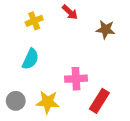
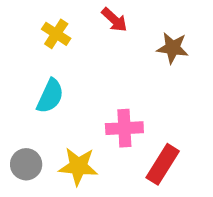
yellow cross: (34, 21) -> (56, 34), turned -35

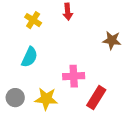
red arrow: (114, 20) -> (68, 12), turned 42
brown star: (173, 48) -> (112, 40), moved

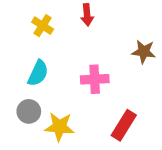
pink cross: (74, 76) -> (95, 79), moved
gray circle: (15, 98) -> (29, 111), moved

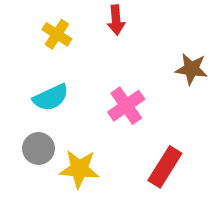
cyan semicircle: (38, 73) -> (51, 98), turned 40
pink cross: (95, 79) -> (126, 106), turned -32

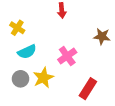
yellow cross: (57, 34) -> (17, 28), moved
yellow star: (79, 169) -> (43, 78), moved, turned -30

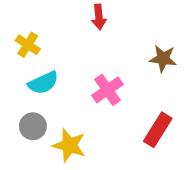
yellow star: (43, 78) -> (69, 145), moved, turned -30
red rectangle: (88, 89) -> (158, 130), moved

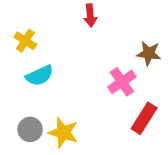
pink cross: (107, 90) -> (122, 82), moved
gray circle: (33, 126) -> (30, 129), moved

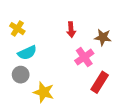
red arrow: (90, 15) -> (71, 30), moved
gray circle: (30, 129) -> (21, 75), moved

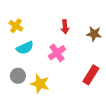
pink cross: (84, 57) -> (57, 53), moved
gray circle: (21, 75) -> (18, 76), moved

